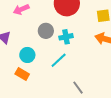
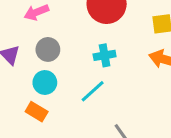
gray circle: (46, 31) -> (48, 49), moved

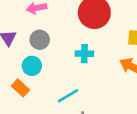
cyan line: (93, 91) -> (68, 96), moved

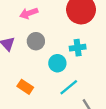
cyan circle: (32, 66) -> (57, 63), moved

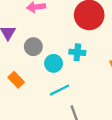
gray circle: (36, 41) -> (33, 47), moved

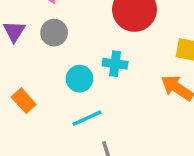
gray circle: (33, 47) -> (54, 33), moved

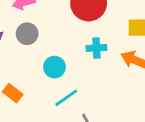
cyan cross: (115, 64) -> (96, 48), moved

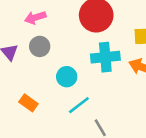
cyan cross: (96, 48) -> (105, 57), size x1.5

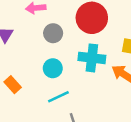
gray circle: (40, 46) -> (53, 33), moved

